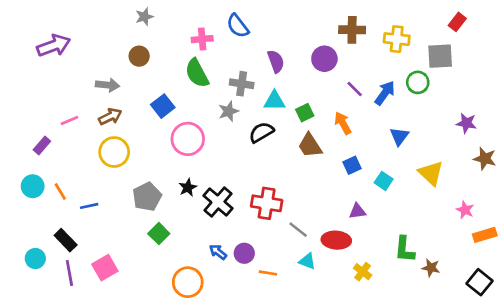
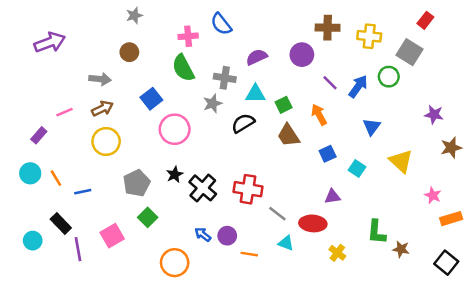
gray square: (440, 56) -> (410, 52), turned 35
purple semicircle: (276, 61) -> (257, 57), turned -95
brown star: (485, 159) -> (451, 148), turned -30
pink square: (105, 268) -> (112, 236), moved
purple line: (69, 273) -> (78, 249), moved

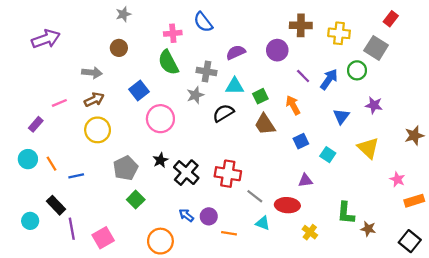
purple star: (434, 115) -> (374, 105), moved
pink square: (112, 236) -> (103, 238), moved

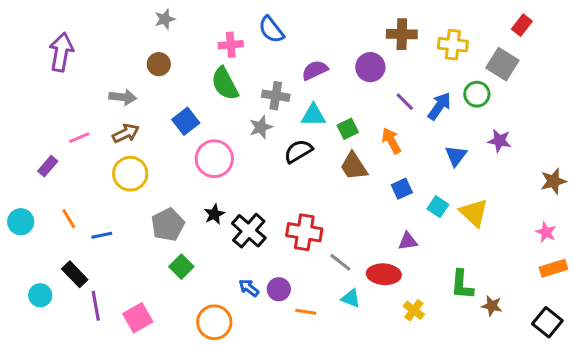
purple arrow: (46, 39) -> (61, 52), turned -60
yellow triangle: (368, 148) -> (474, 213), moved
cyan circle: (28, 159) -> (21, 222), moved
pink star: (397, 179) -> (546, 232), moved

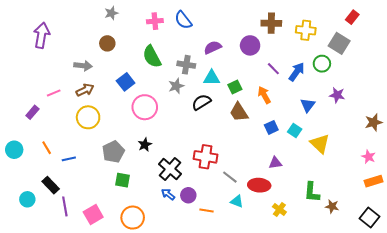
pink cross: (231, 45) -> (155, 21), moved
cyan square: (438, 207) -> (295, 130), moved
black cross: (249, 231) -> (170, 169), moved
green square: (181, 267) -> (123, 180), turned -35
orange circle: (214, 322) -> (133, 218), moved

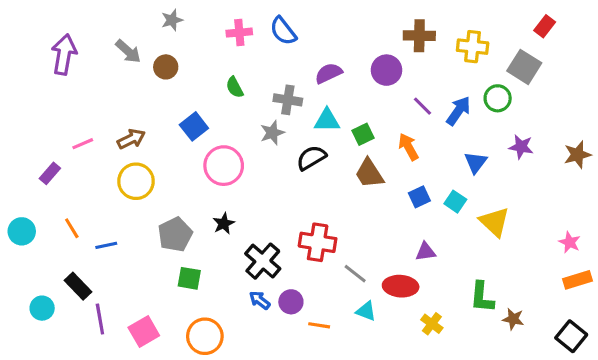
green semicircle: (152, 57) -> (235, 87), size x0.6
gray arrow: (83, 66) -> (128, 51), moved, turned 36
brown star: (374, 122) -> (577, 155), moved

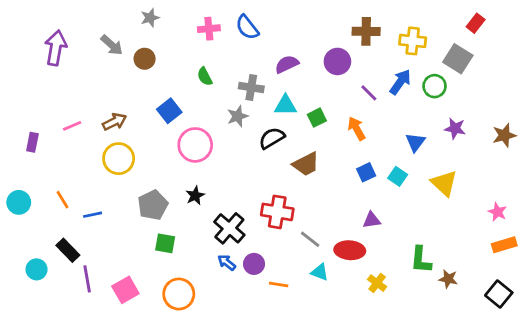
blue arrow: (458, 111) -> (400, 82), moved
purple rectangle: (50, 173) -> (32, 142), moved, turned -30
brown trapezoid: (369, 173) -> (306, 164), moved, turned -84
yellow triangle: (494, 222) -> (444, 183), moved

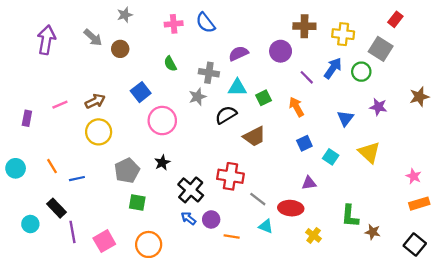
brown star: (504, 135) -> (419, 97), moved
cyan square: (398, 176) -> (331, 157), moved

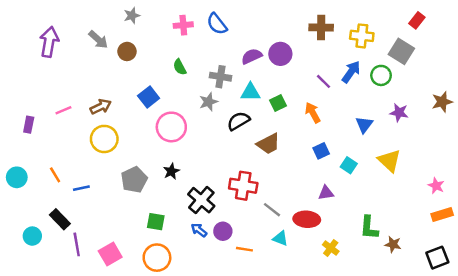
purple circle: (281, 51) -> (280, 54), moved
green square: (137, 202) -> (156, 222), moved
black square: (415, 244) -> (437, 258), turned 30

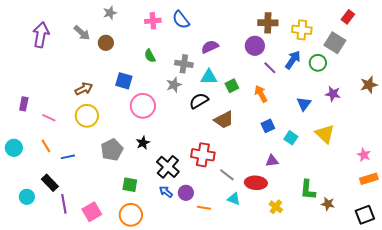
purple circle: (280, 54) -> (255, 46), moved
blue square: (149, 97) -> (124, 81), turned -36
pink line: (63, 110) -> (49, 118), moved, turned 48

